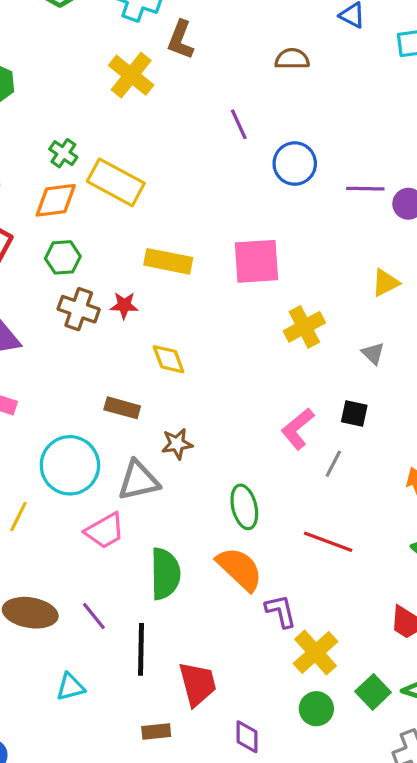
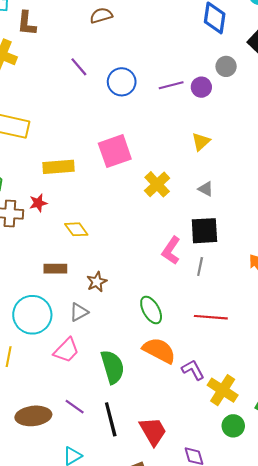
black square: (354, 413) -> (204, 231), size x1.6
gray triangle: (139, 481) -> (79, 312), size x0.7

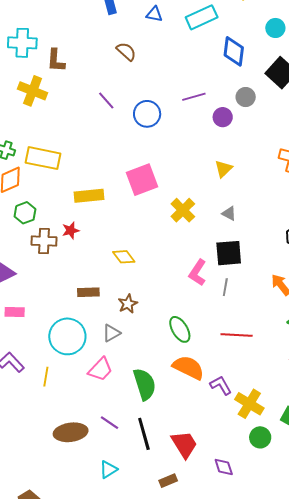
brown semicircle: (101, 16) -> (126, 51), turned 60
purple line: (171, 85) -> (194, 97), moved
yellow diamond: (76, 229) -> (124, 257), moved

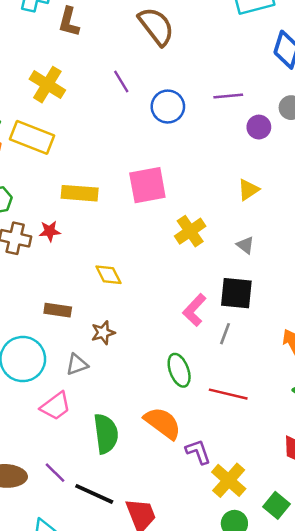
brown semicircle: (126, 51) -> (156, 26), size x1.6
yellow cross: (33, 91) -> (47, 85), moved
green ellipse: (180, 329) -> (179, 370), moved
black line: (144, 434) -> (94, 494), turned -60

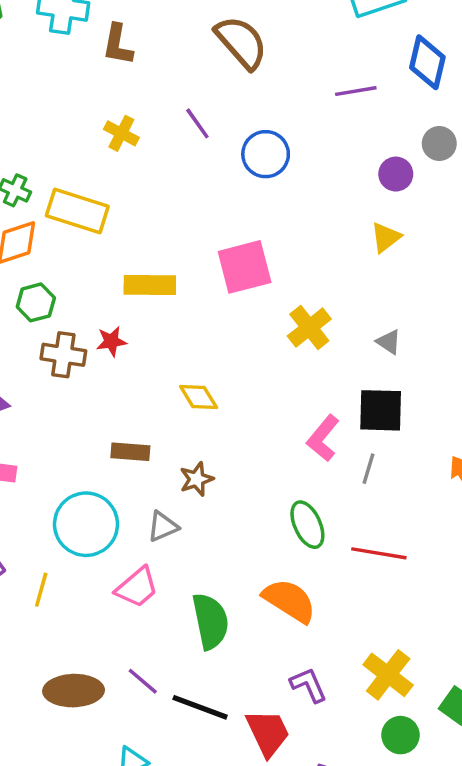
yellow cross: (47, 85) -> (121, 133), moved, size x0.7
purple line: (228, 96) -> (356, 91), moved
yellow triangle: (248, 190) -> (386, 237), moved
purple L-shape: (198, 452) -> (309, 685), moved

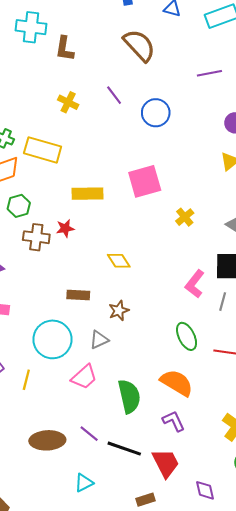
yellow cross: (309, 328) -> (185, 217), size x0.7
purple L-shape: (309, 685) -> (174, 421), moved

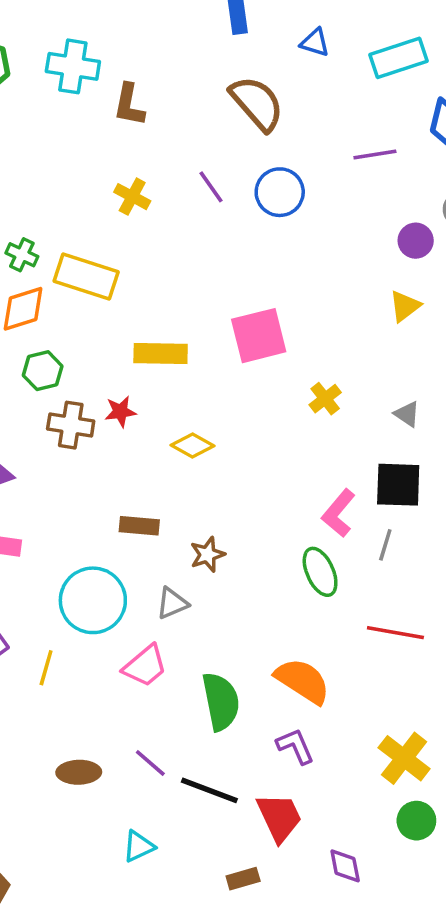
blue circle: (156, 113) -> (280, 192), moved
yellow diamond: (119, 261) -> (193, 445), moved, turned -30
green ellipse: (187, 336) -> (320, 572), moved
brown ellipse: (47, 440) -> (79, 772), size x0.7

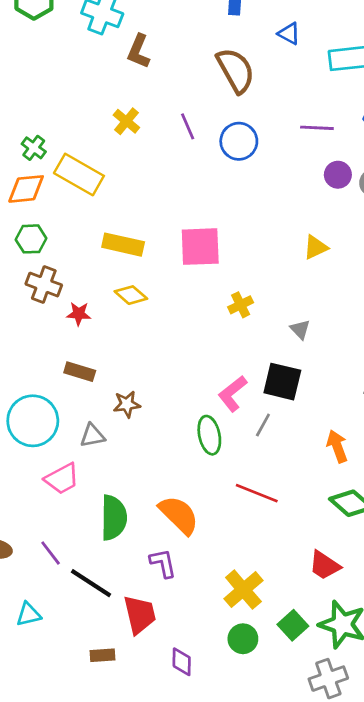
purple circle: (416, 241) -> (338, 175), moved
red star: (120, 412) -> (79, 314), moved
yellow diamond: (193, 445) -> (131, 295), moved

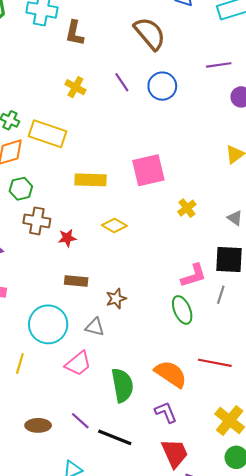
yellow diamond: (131, 295) -> (114, 226), moved
pink L-shape: (233, 394) -> (194, 276), turned -148
gray triangle: (92, 436) -> (95, 327), turned 36
red line: (257, 493) -> (215, 363), moved
red trapezoid: (140, 614) -> (175, 453), moved

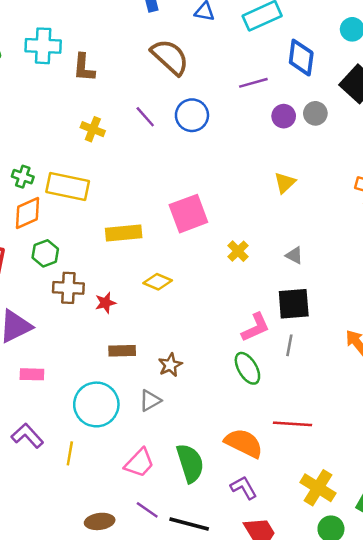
gray triangle: (95, 327) -> (150, 401), turned -36
pink trapezoid: (78, 364) -> (139, 463), moved

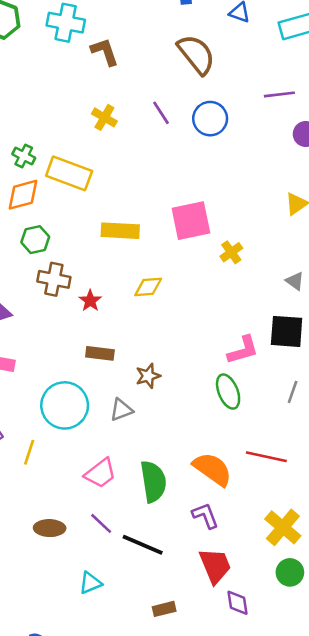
brown L-shape: (84, 68) -> (105, 52), turned 148
yellow cross: (238, 251) -> (231, 252), moved
yellow diamond: (158, 282) -> (148, 287), turned -36
red star: (105, 303) -> (90, 301), turned -30
gray line: (289, 345) -> (293, 392), moved

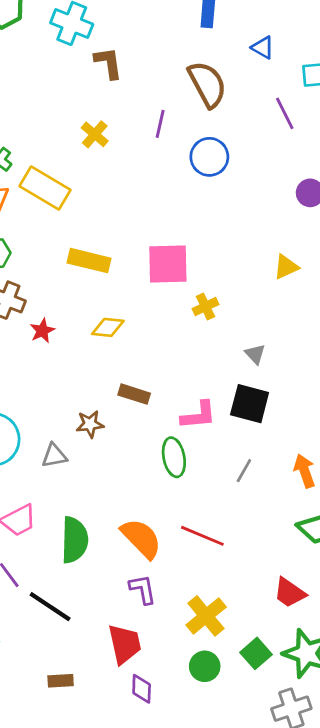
purple line: (279, 94) -> (285, 113), moved, turned 60
purple line: (161, 113) -> (160, 124), moved, turned 35
gray triangle: (295, 281) -> (255, 354), moved
brown rectangle: (100, 353) -> (134, 394), moved
purple L-shape: (205, 516) -> (143, 589), moved

